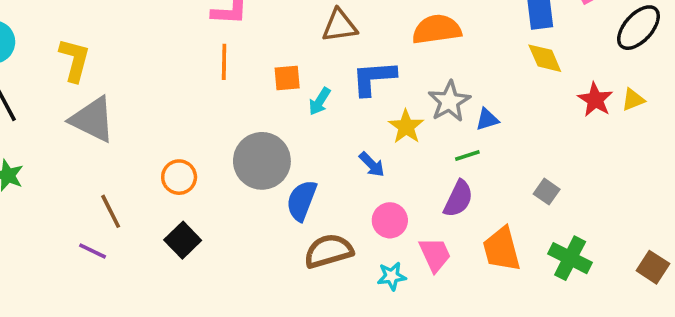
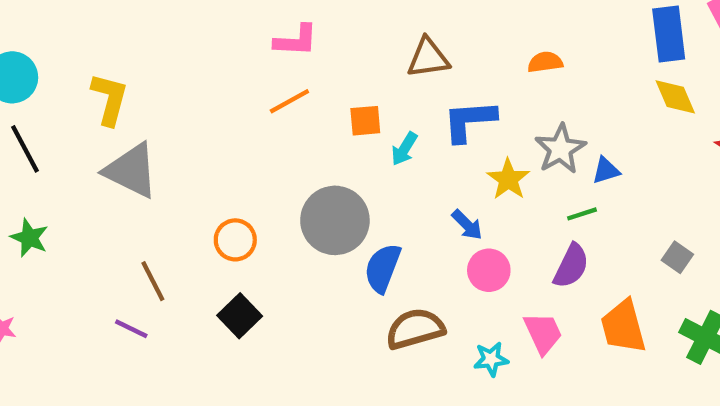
orange semicircle: (437, 29) -> (545, 62), size x0.6
orange line: (224, 62) -> (289, 101), turned 60
pink circle: (390, 220) -> (489, 270), moved

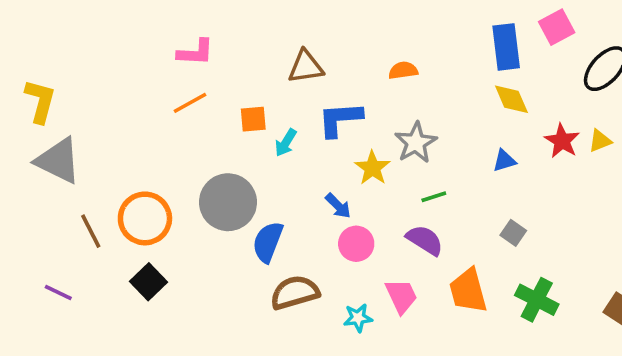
blue triangle: (606, 171) -> (504, 161), moved
orange circle: (235, 240) -> (145, 218), size x1.5
purple semicircle: (571, 266) -> (425, 240), turned -84
brown line: (153, 281) -> (91, 231), moved

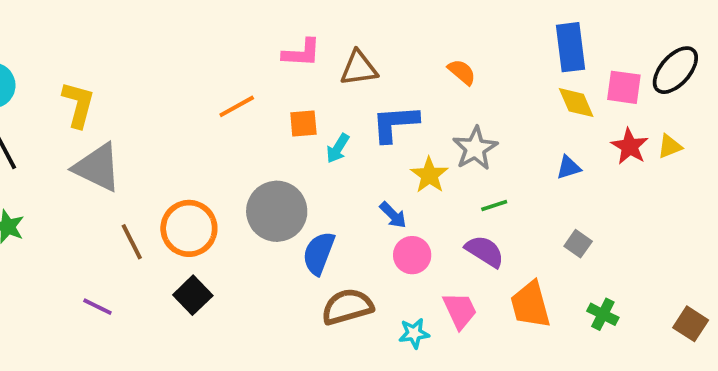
pink square: (557, 27) -> (624, 87), moved, turned 36
pink L-shape: (195, 52) -> (302, 53), moved
orange semicircle: (403, 70) -> (462, 72), turned 48
green cross: (537, 300) -> (603, 314), size x0.7

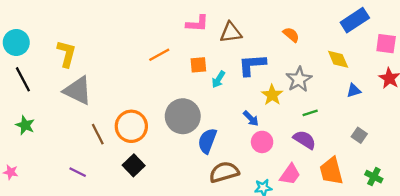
blue rectangle: (570, 47) -> (355, 20), turned 64
yellow diamond: (576, 103) -> (338, 59), moved
pink trapezoid: (460, 310) -> (290, 174), turned 60

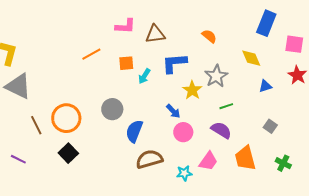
blue rectangle: (355, 20) -> (266, 23), turned -35
gray circle: (183, 116) -> (112, 109), size x0.7

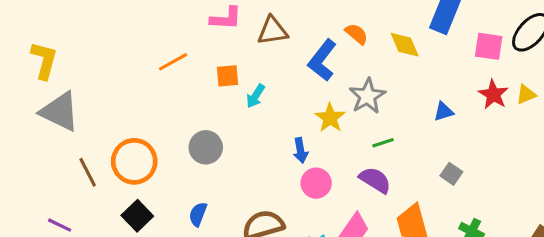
yellow diamond: (251, 58) -> (405, 45), moved
blue L-shape: (174, 63) -> (322, 60), moved, turned -48
blue arrow: (173, 111) -> (301, 150), turned 35
blue semicircle: (134, 131) -> (198, 214), moved, size x0.7

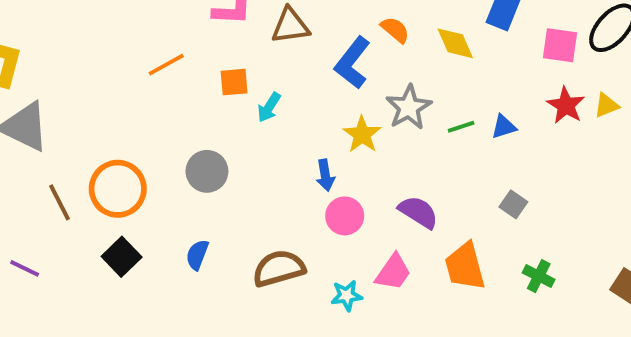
green line: (383, 143) -> (461, 127), moved

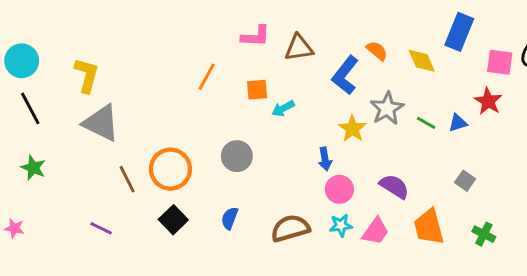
orange line: (166, 65) -> (207, 77), turned -32
red star: (566, 105) -> (488, 101), moved
cyan arrow: (269, 107) -> (283, 108), turned 30
green line: (461, 127) -> (426, 123), turned 48
cyan star: (347, 295) -> (341, 225), moved

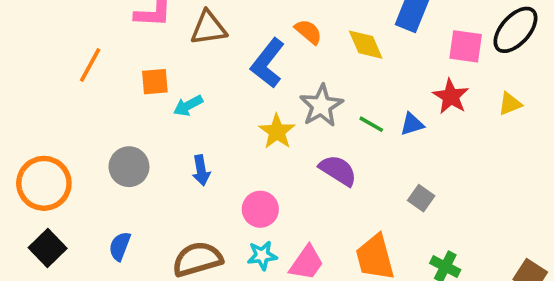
blue arrow: (325, 159) -> (201, 170), moved
purple semicircle: (394, 186) -> (338, 170), moved

